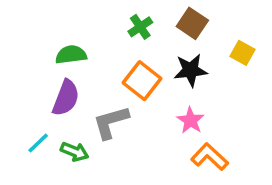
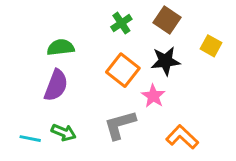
pink star: (191, 120) -> (153, 96), moved
gray L-shape: (111, 122) -> (120, 125), moved
cyan line: (38, 143) -> (30, 139), moved, turned 55

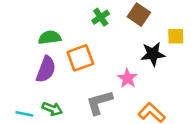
yellow square: (211, 46) -> (176, 36), turned -30
black star: (165, 61) -> (153, 54), moved
orange square: (123, 70) -> (80, 58), moved, turned 32

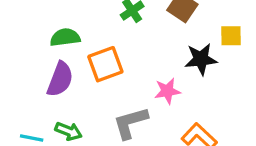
pink star: (127, 78) -> (167, 91), turned 30

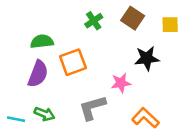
yellow square: (231, 36) -> (170, 25), moved

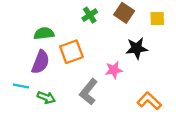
gray L-shape: (92, 108) -> (89, 92), turned -35
orange L-shape: (145, 118) -> (149, 101), moved
cyan line: (16, 119) -> (21, 86), moved

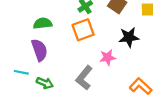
orange square: (71, 52) -> (83, 30), moved
purple semicircle: (41, 62) -> (39, 50), turned -40

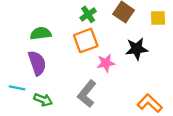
pink star: (108, 57) -> (106, 63), moved

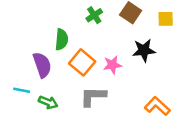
green semicircle: (41, 33) -> (62, 39), moved, turned 102
orange square: (86, 41) -> (82, 62), moved, turned -30
gray L-shape: (87, 94) -> (93, 96), turned 52

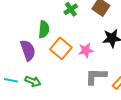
cyan line: (22, 90) -> (11, 80), moved
gray L-shape: (93, 96) -> (96, 76), moved

